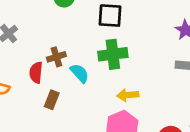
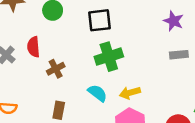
red semicircle: (36, 72) -> (33, 47), moved
cyan semicircle: (80, 73) -> (97, 93), moved

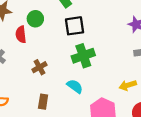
red semicircle: (33, 47) -> (21, 34), moved
yellow arrow: (130, 93) -> (128, 85), moved

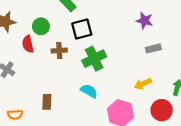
brown cross: (39, 67) -> (59, 50), moved, turned 32
brown rectangle: (43, 102) -> (47, 102), moved

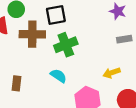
brown cross: (59, 50) -> (32, 34), size x1.6

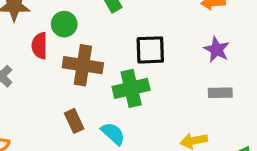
black square: (56, 15) -> (150, 50), moved
brown rectangle: (16, 83) -> (74, 121), moved, turned -40

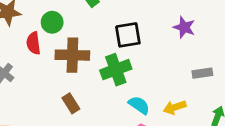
gray rectangle: (220, 93) -> (202, 73), moved
cyan semicircle: (113, 134) -> (139, 105), moved

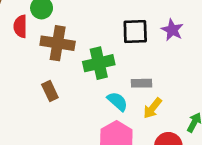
black square: (128, 35) -> (135, 32), moved
gray rectangle: (202, 73) -> (141, 83), moved
yellow arrow: (175, 107) -> (153, 108), turned -40

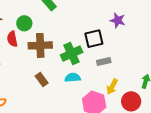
black square: (135, 32) -> (94, 39), moved
cyan semicircle: (117, 101) -> (73, 78), moved, turned -35
yellow arrow: (153, 108) -> (112, 87), moved

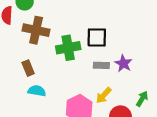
purple star: (118, 20) -> (123, 63), moved
cyan semicircle: (73, 78) -> (37, 91), moved

